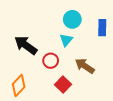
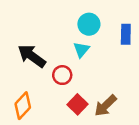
brown arrow: (85, 66) -> (105, 106), moved, turned -78

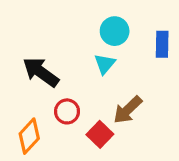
red circle: (62, 75) -> (67, 111), moved
brown arrow: (105, 106) -> (128, 110), moved

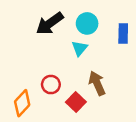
black arrow: (41, 72) -> (50, 23), moved, turned -72
brown arrow: (128, 110) -> (97, 83), turned 110

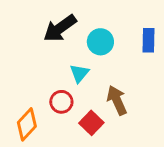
cyan circle: (87, 23) -> (100, 42), moved
cyan triangle: (80, 48) -> (79, 73), moved

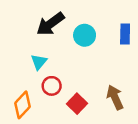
cyan triangle: (79, 73) -> (39, 62), moved
brown arrow: (117, 100) -> (115, 97), moved

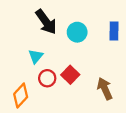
black arrow: (50, 24) -> (46, 22), turned -90
red square: (77, 104) -> (70, 75), moved

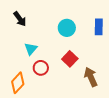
black arrow: (46, 22) -> (20, 19), moved, size x0.7
red square: (70, 75) -> (70, 59), moved

